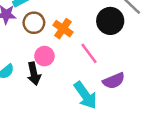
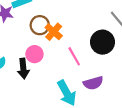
black circle: (110, 21) -> (102, 42), moved
brown circle: (34, 23) -> (40, 25), moved

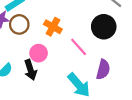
brown circle: (40, 25) -> (19, 24), moved
purple semicircle: (93, 83) -> (103, 69), turned -48

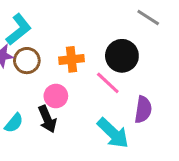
orange cross: (53, 27) -> (72, 59), turned -30
black circle: (104, 27) -> (122, 56), moved

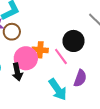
orange cross: (72, 59) -> (40, 50), moved
pink circle: (56, 96) -> (26, 58), size x1.5

